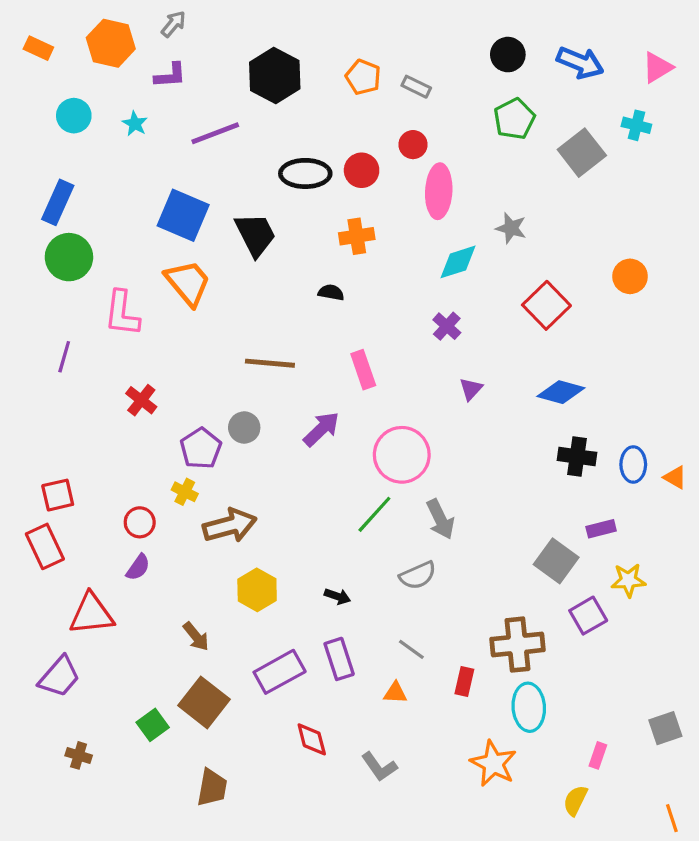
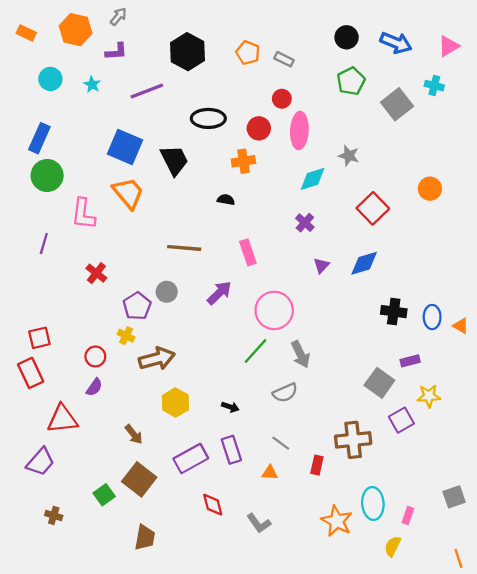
red circle: (362, 170) -> (259, 128), moved
blue diamond: (561, 392) -> (364, 263), moved, turned -32
cyan ellipse: (529, 707) -> (373, 503), moved

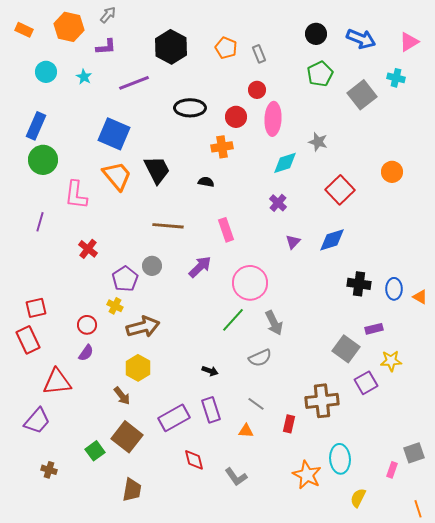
gray rectangle: (284, 59) -> (259, 54), turned 42
black trapezoid: (174, 160) -> (157, 170), moved
yellow hexagon: (175, 403) -> (138, 368), moved
pink rectangle: (408, 516) -> (392, 470), moved

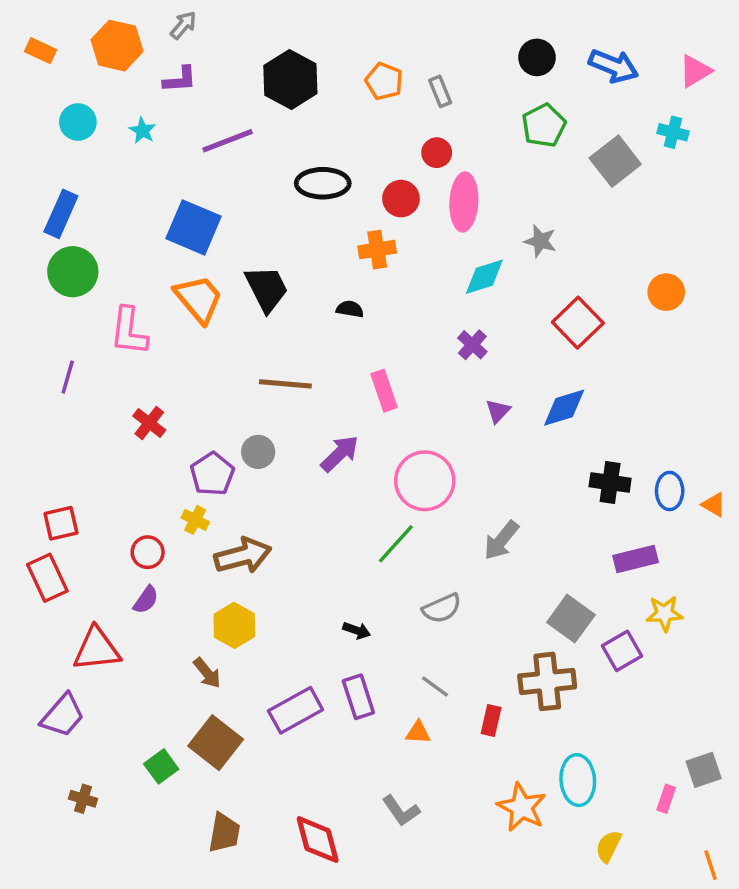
gray arrow: (274, 323) -> (501, 540), moved, turned 65
purple rectangle: (374, 329) -> (636, 559), size x1.4
gray square: (346, 349) -> (571, 619), moved
red diamond: (194, 460) -> (318, 840), moved, size x1.4

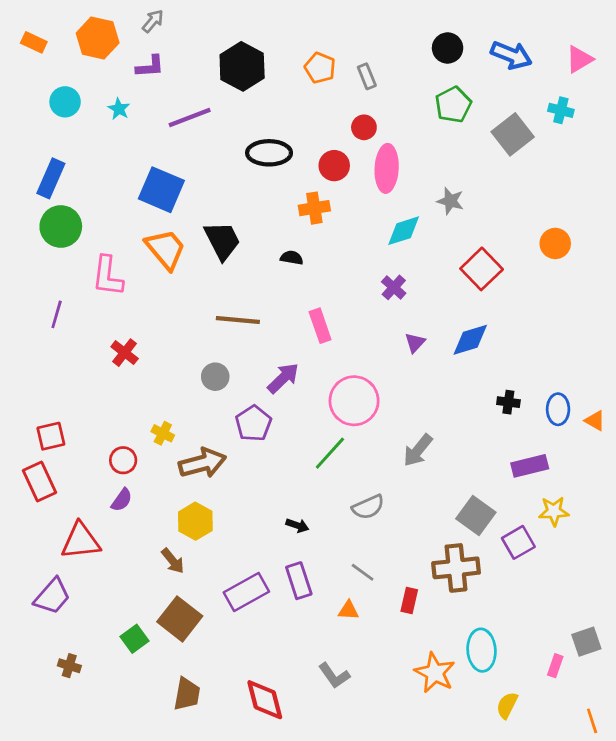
purple pentagon: (212, 474) -> (253, 423), moved
black cross: (610, 483) -> (508, 402), size x0.7

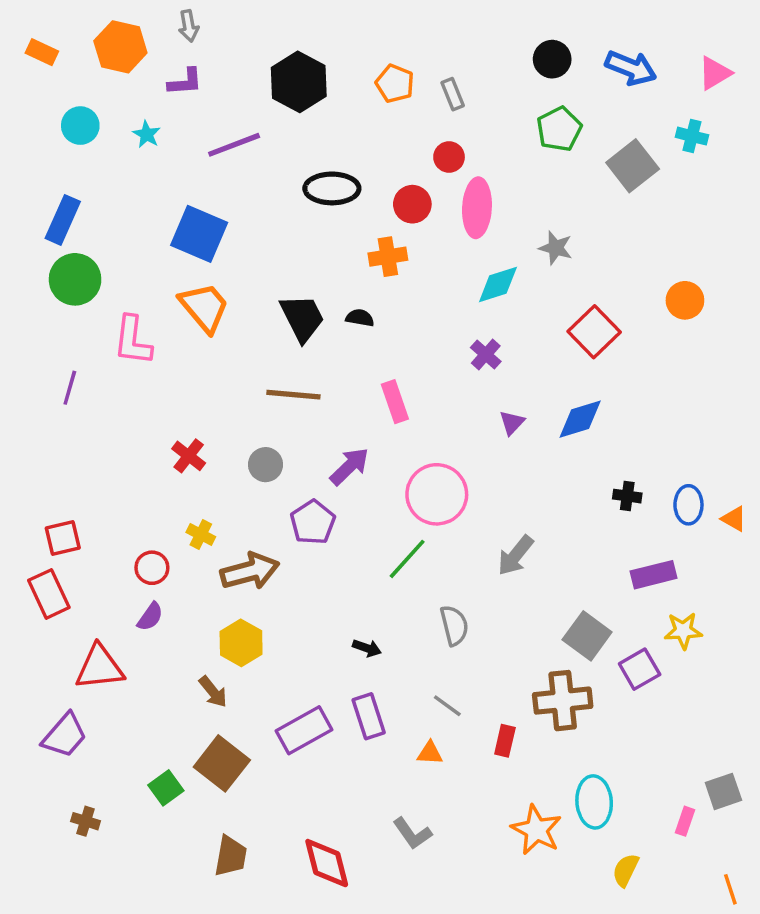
gray arrow: (153, 21) -> (189, 26), turned 130
black trapezoid: (222, 241) -> (302, 318), moved
red cross: (125, 353) -> (189, 456), moved
gray semicircle: (368, 507) -> (454, 625), turned -80

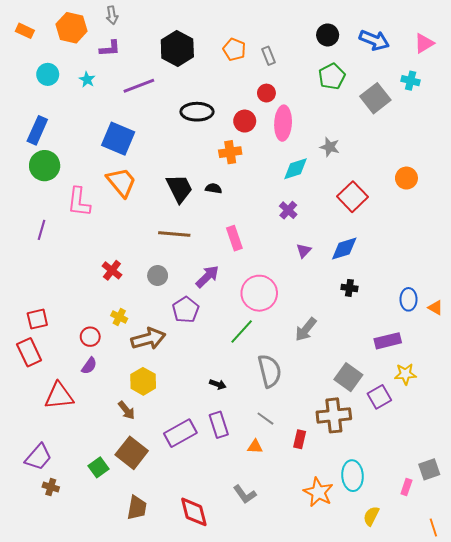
black cross: (627, 496) -> (349, 288), moved
gray semicircle: (454, 625) -> (270, 371), size x1.4
purple trapezoid: (65, 735) -> (38, 457), moved

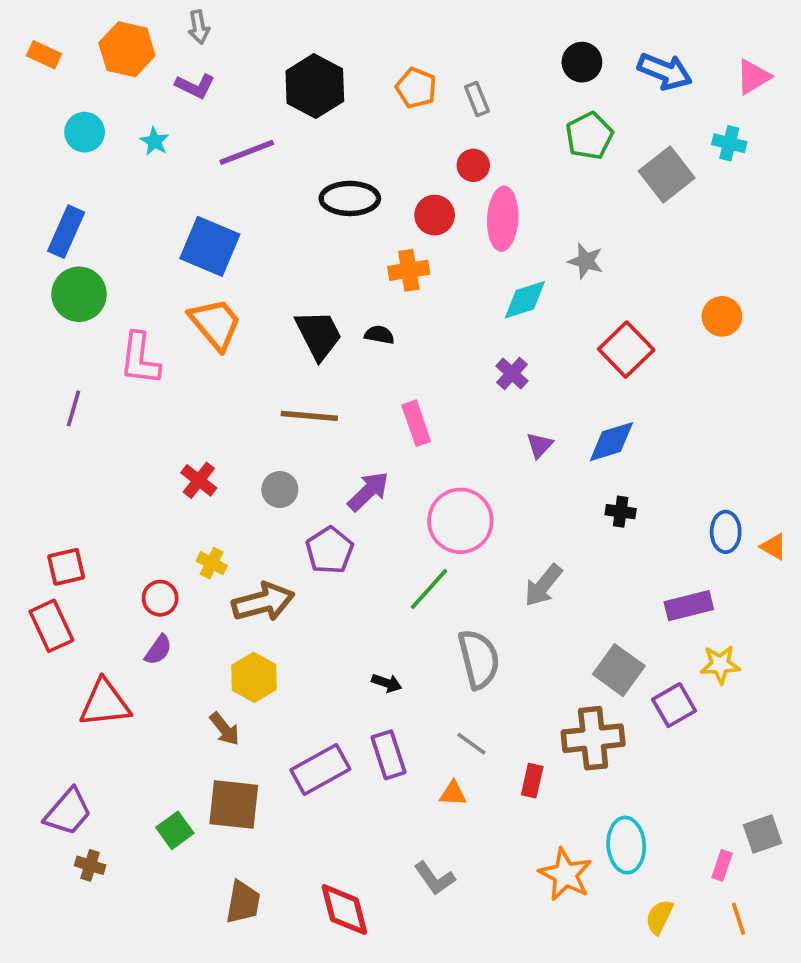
purple L-shape: (110, 48) -> (195, 86), turned 30
brown square: (132, 453) -> (234, 805), turned -32
orange line: (433, 527) -> (739, 919), moved

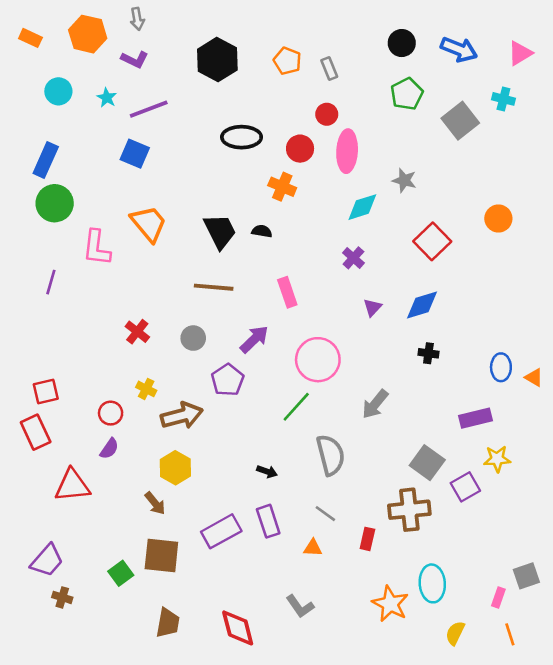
purple line: (247, 152) -> (149, 109), moved
blue square: (210, 246) -> (135, 154), moved, size x0.7
orange cross: (409, 270) -> (282, 187), turned 32

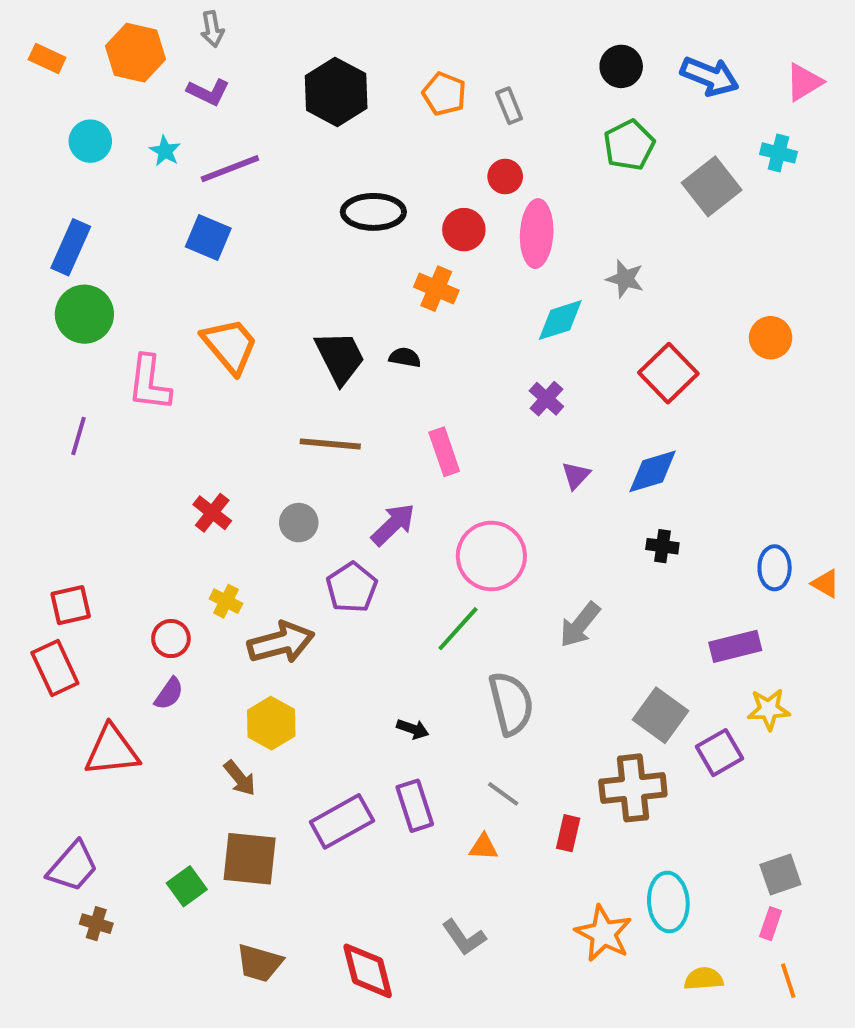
gray square: (526, 576) -> (780, 874), moved
brown trapezoid: (168, 623) -> (259, 963), turned 96
yellow semicircle: (455, 633) -> (704, 979), turned 60

